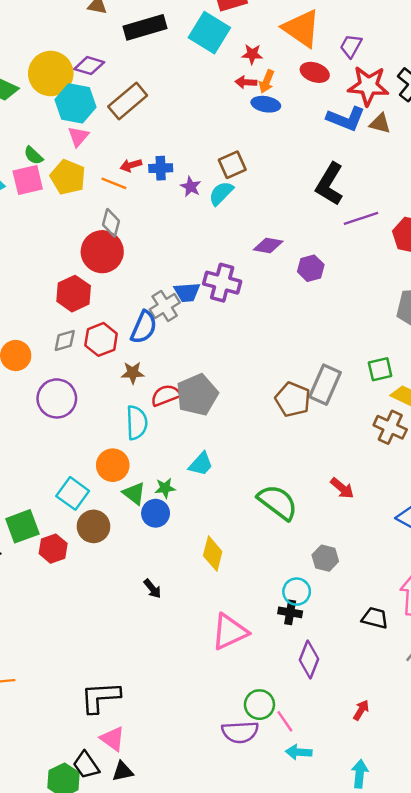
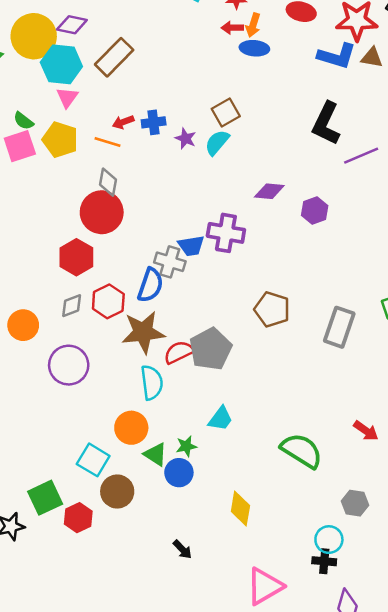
gray cross: (165, 306) -> (170, 262), turned -36
brown star: (133, 373) -> (143, 332), size x1.8
brown pentagon: (293, 399) -> (272, 309), moved

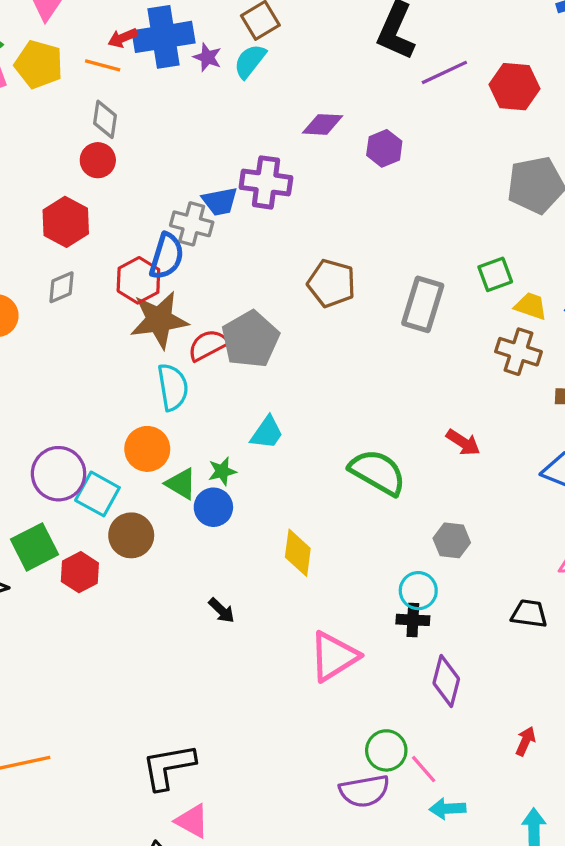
blue cross: (154, 122) -> (164, 37), size x1.8
red circle: (102, 212) -> (98, 160), size x0.6
red hexagon: (108, 301) -> (138, 280), moved
purple circle: (69, 365) -> (59, 474), moved

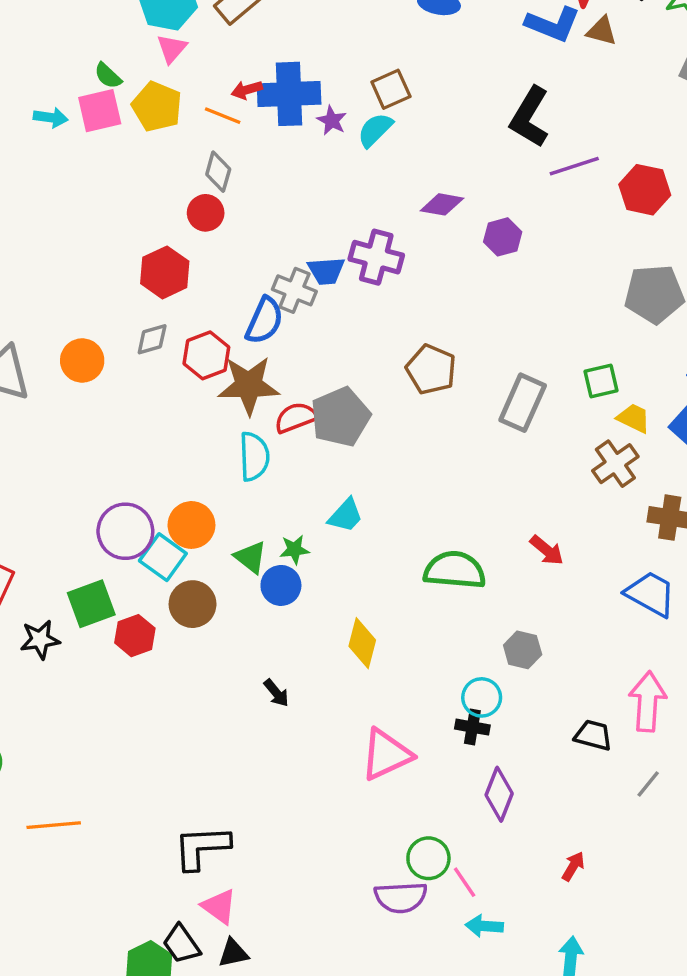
red hexagon: (138, 280) -> (206, 355), moved
brown cross: (519, 352) -> (615, 464), turned 30
orange circle: (147, 449) -> (191, 525), moved
green semicircle: (378, 472) -> (455, 570), turned -32

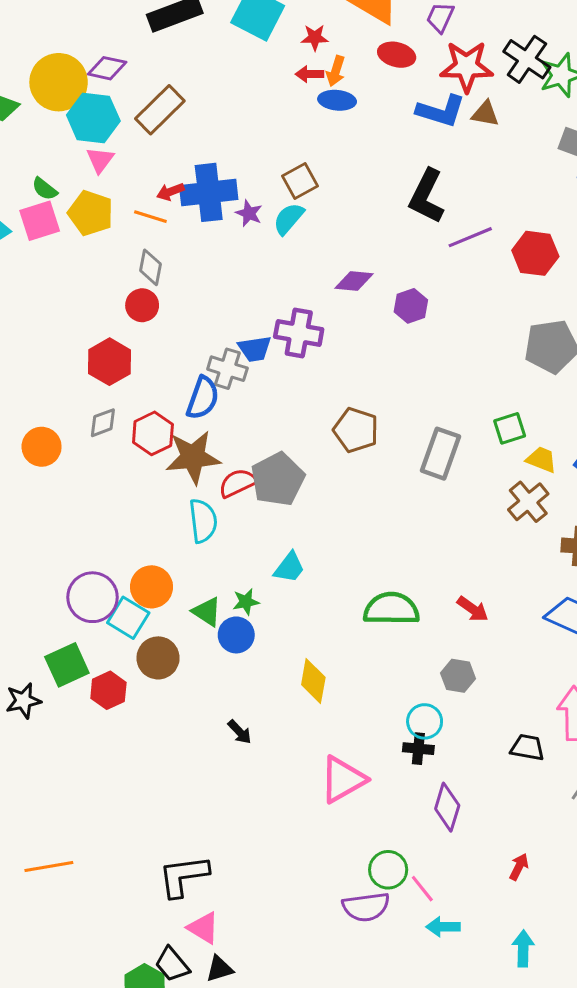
red arrow: (547, 550) -> (473, 609), moved

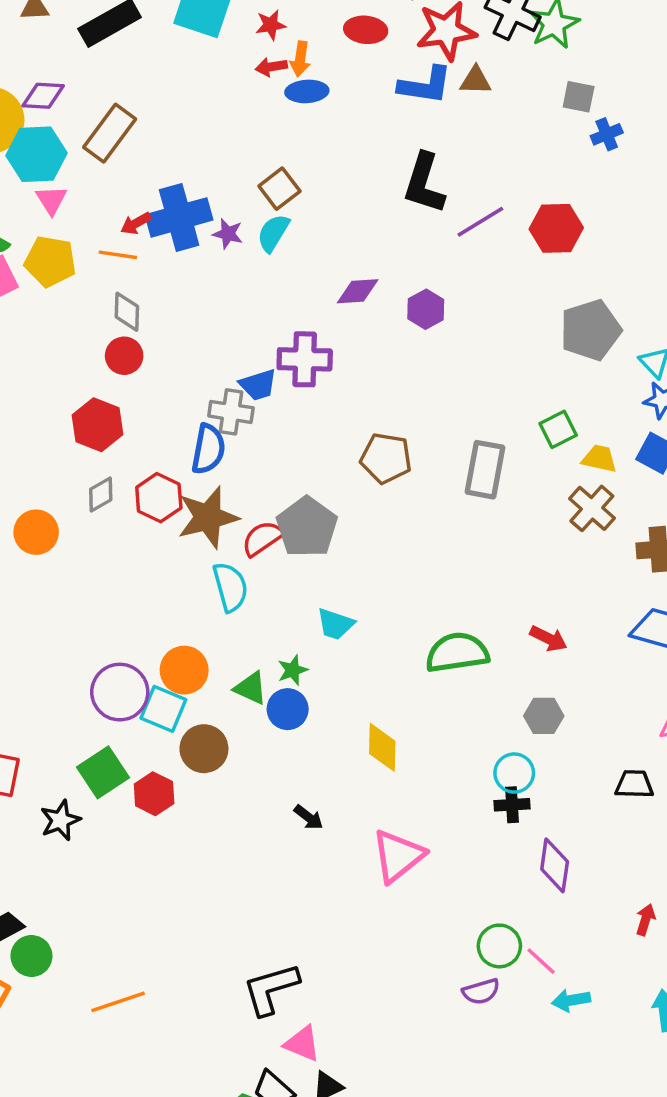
cyan trapezoid: (289, 567) -> (335, 624), turned 80
pink triangle: (343, 780) -> (398, 856), moved
purple semicircle: (366, 907) -> (481, 991), size x0.7

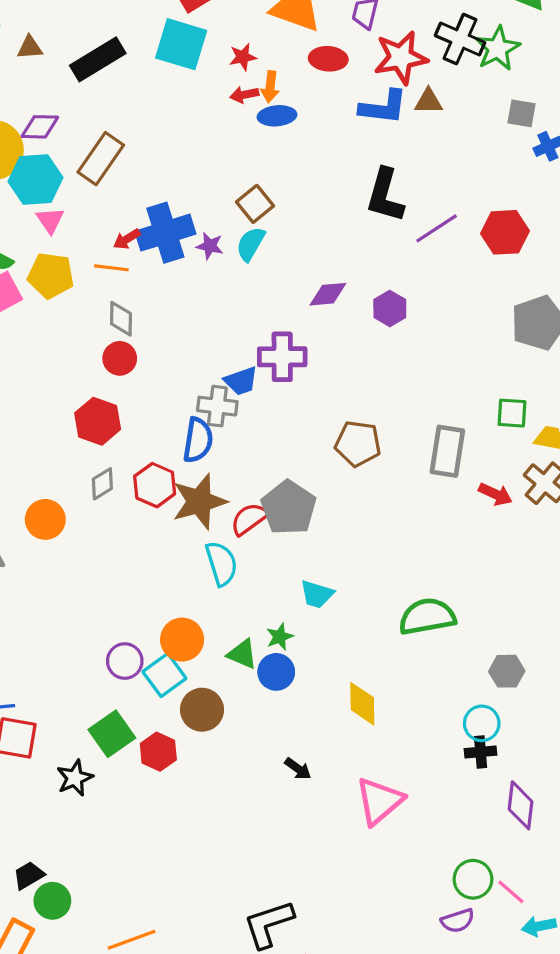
green square: (558, 429) -> (512, 413), turned 32
red arrow: (548, 639) -> (495, 494), moved
purple circle: (120, 692) -> (125, 661), size x0.7
cyan square: (163, 709) -> (164, 675), turned 33

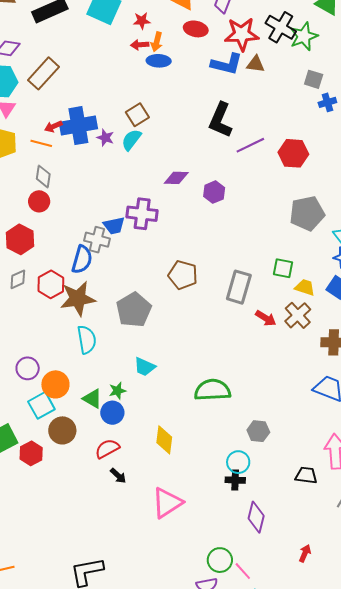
red semicircle: (249, 519) -> (107, 449), moved
purple circle: (125, 661) -> (28, 368), moved

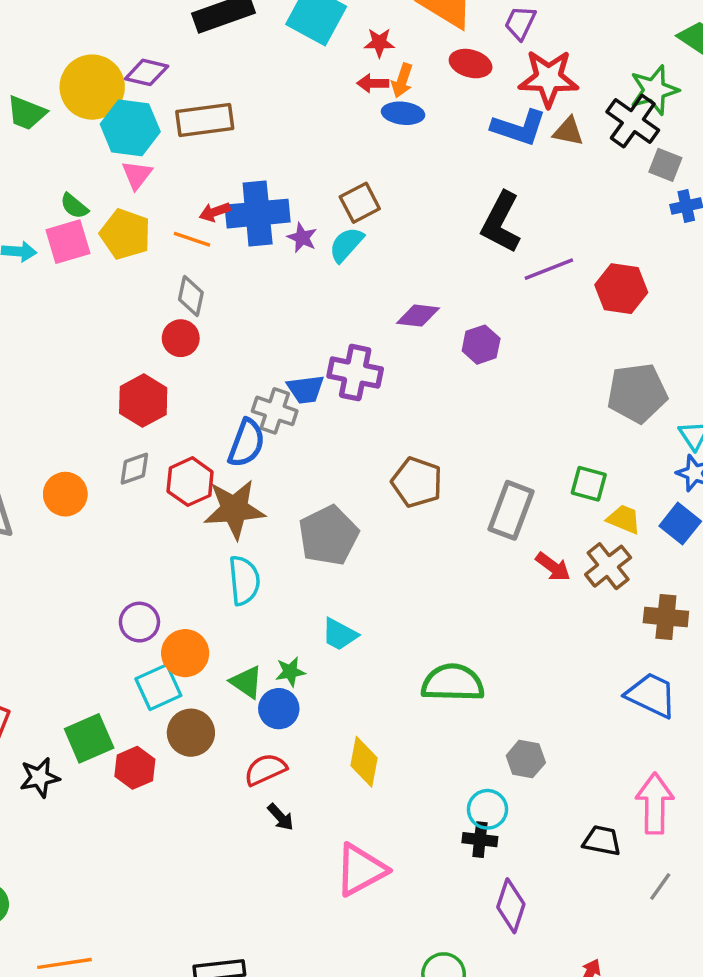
black cross: (281, 27) -> (633, 121), moved
brown rectangle: (44, 73) -> (205, 120), turned 36

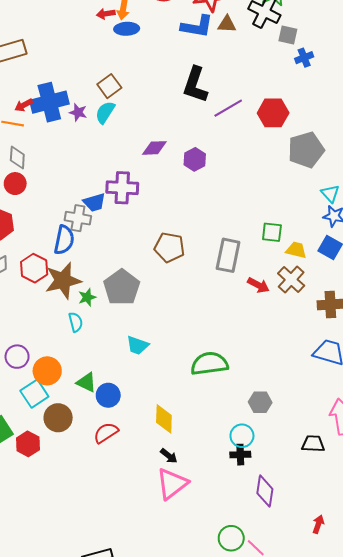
gray pentagon: (637, 393) -> (306, 150), moved
cyan semicircle: (244, 580) -> (76, 322), size x0.7
green star: (290, 672) -> (87, 297), moved
black arrow: (281, 817) -> (169, 456), moved

